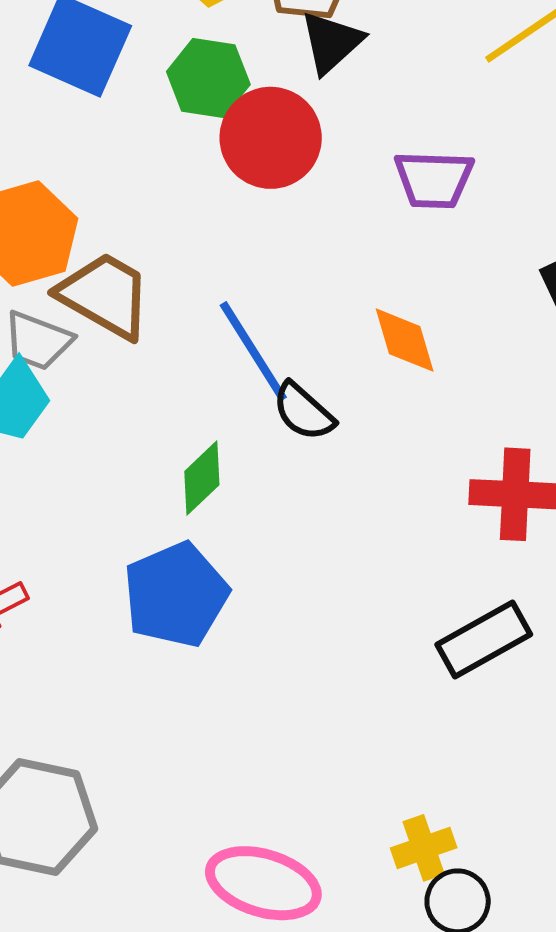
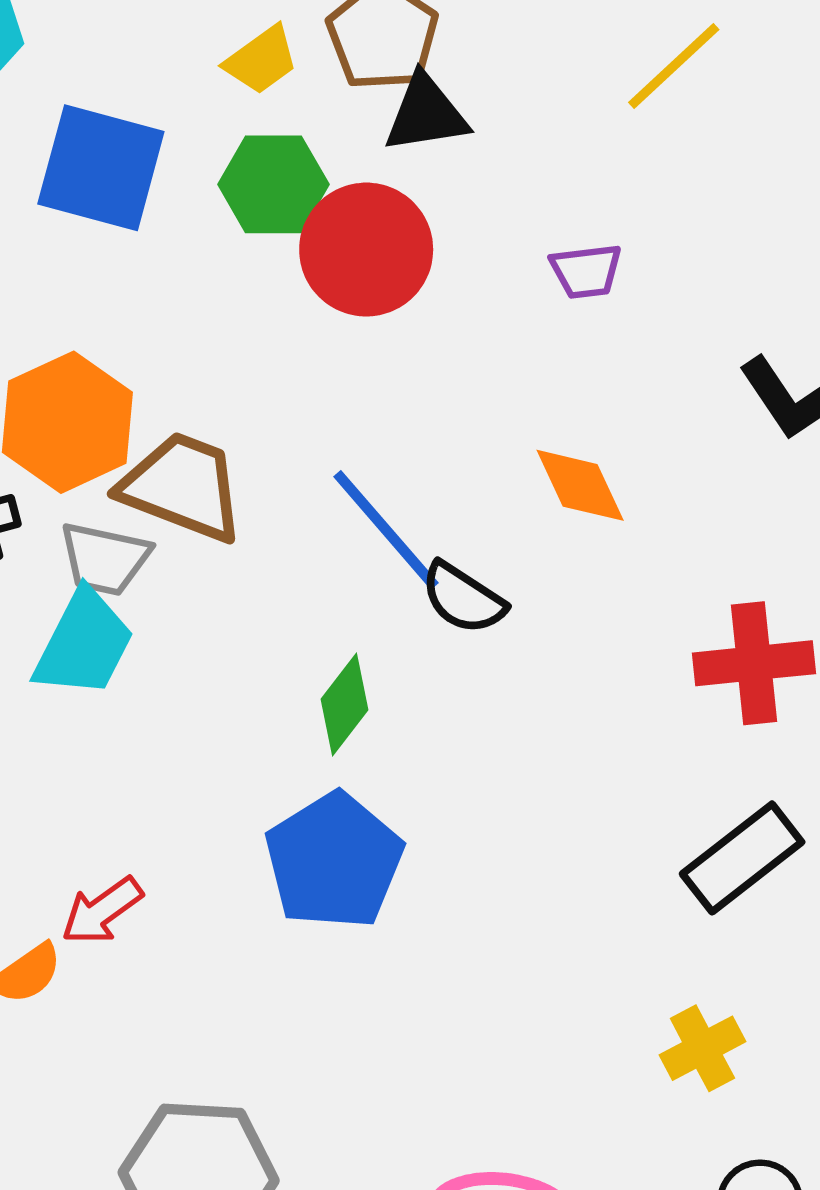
black triangle: (331, 42) -> (426, 114), turned 42
purple trapezoid: (434, 179) -> (586, 271), size x0.7
yellow cross: (424, 848) -> (702, 1048), moved

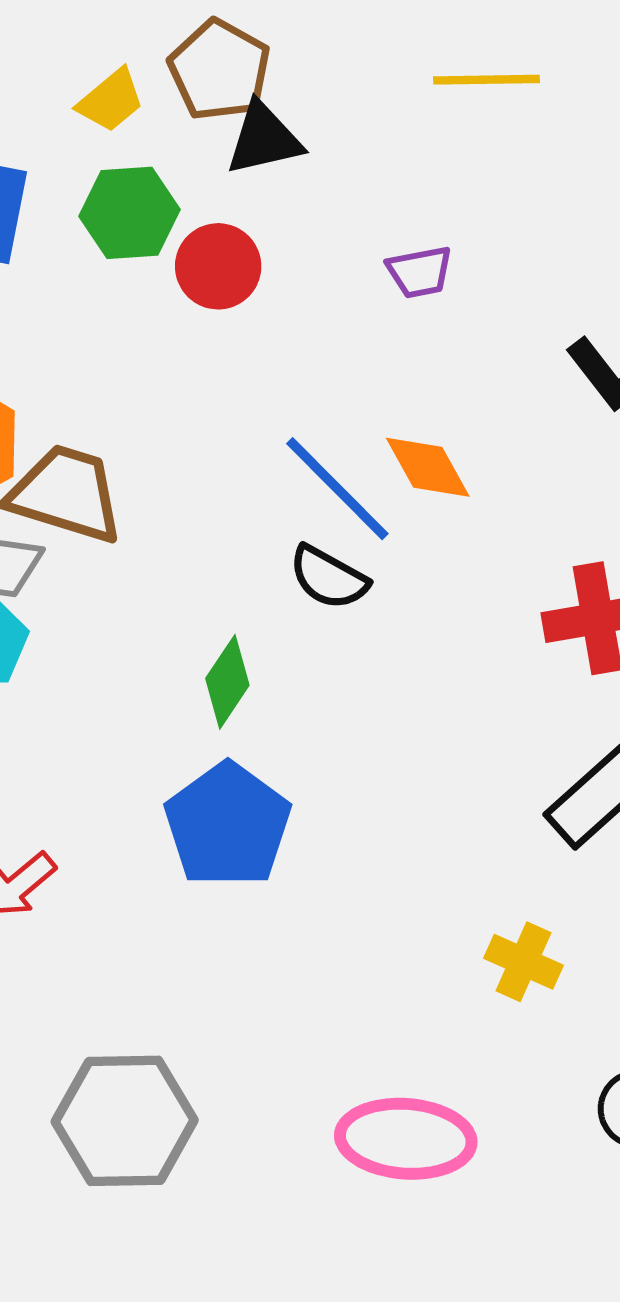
yellow line: (674, 66) -> (486, 80), turned 46
red circle: (366, 250) -> (218, 266), size x0.7
blue line: (386, 530) -> (337, 489), moved
yellow cross: (702, 1048) -> (523, 962), moved, turned -34

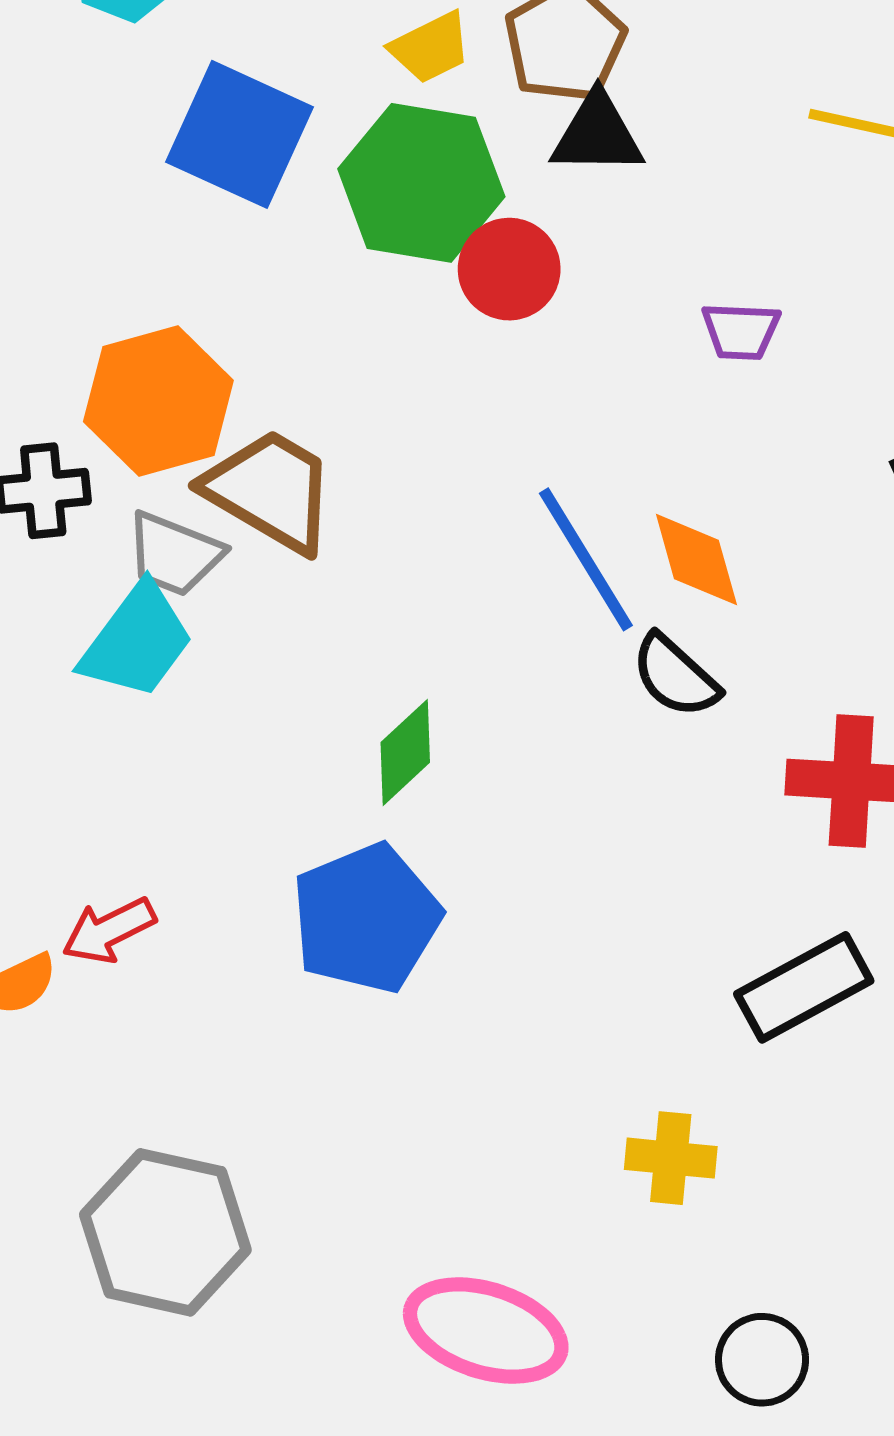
green hexagon: (130, 213) -> (421, 183), size x1.4
black semicircle: (328, 577) -> (675, 676), moved
yellow cross: (523, 962) -> (671, 1158), turned -32

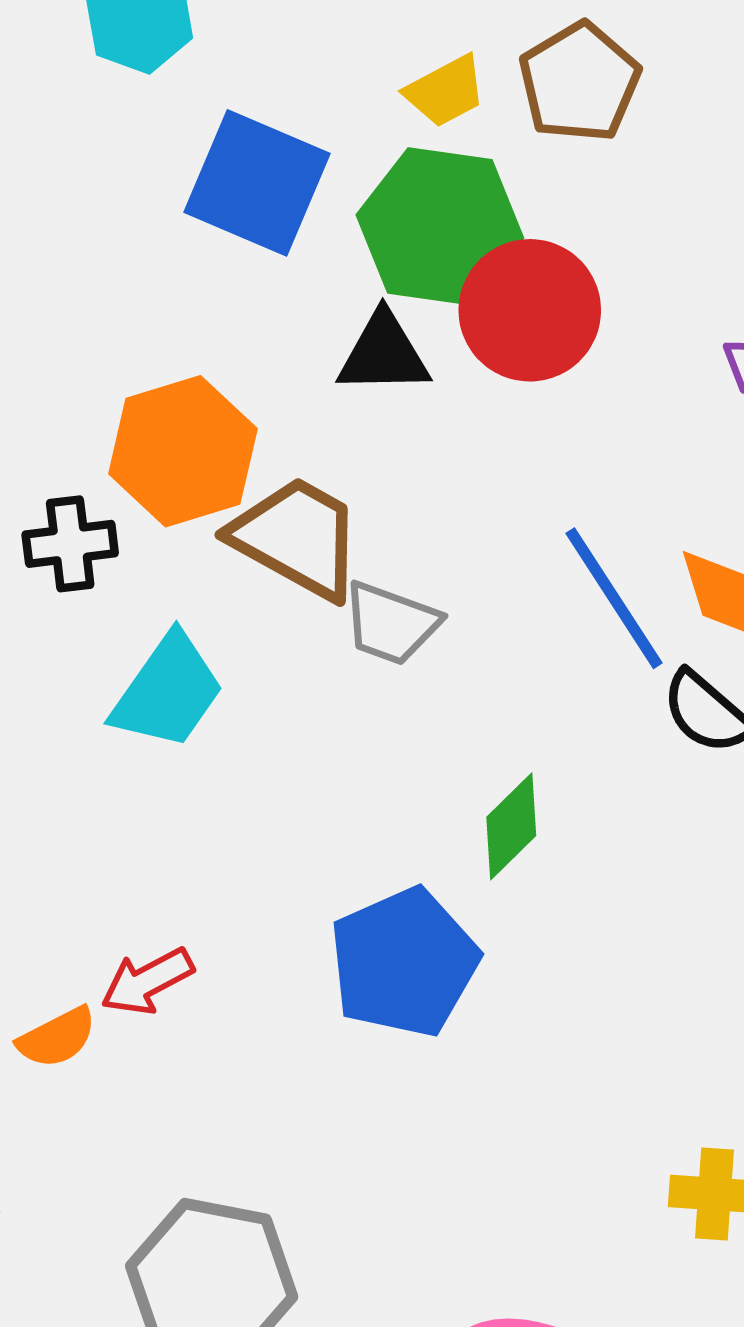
black triangle: (597, 134) -> (384, 354), moved
red circle: (509, 269) -> (530, 310), size x1.4
gray trapezoid: (174, 554) -> (391, 623), moved
green diamond: (405, 752) -> (511, 826), moved

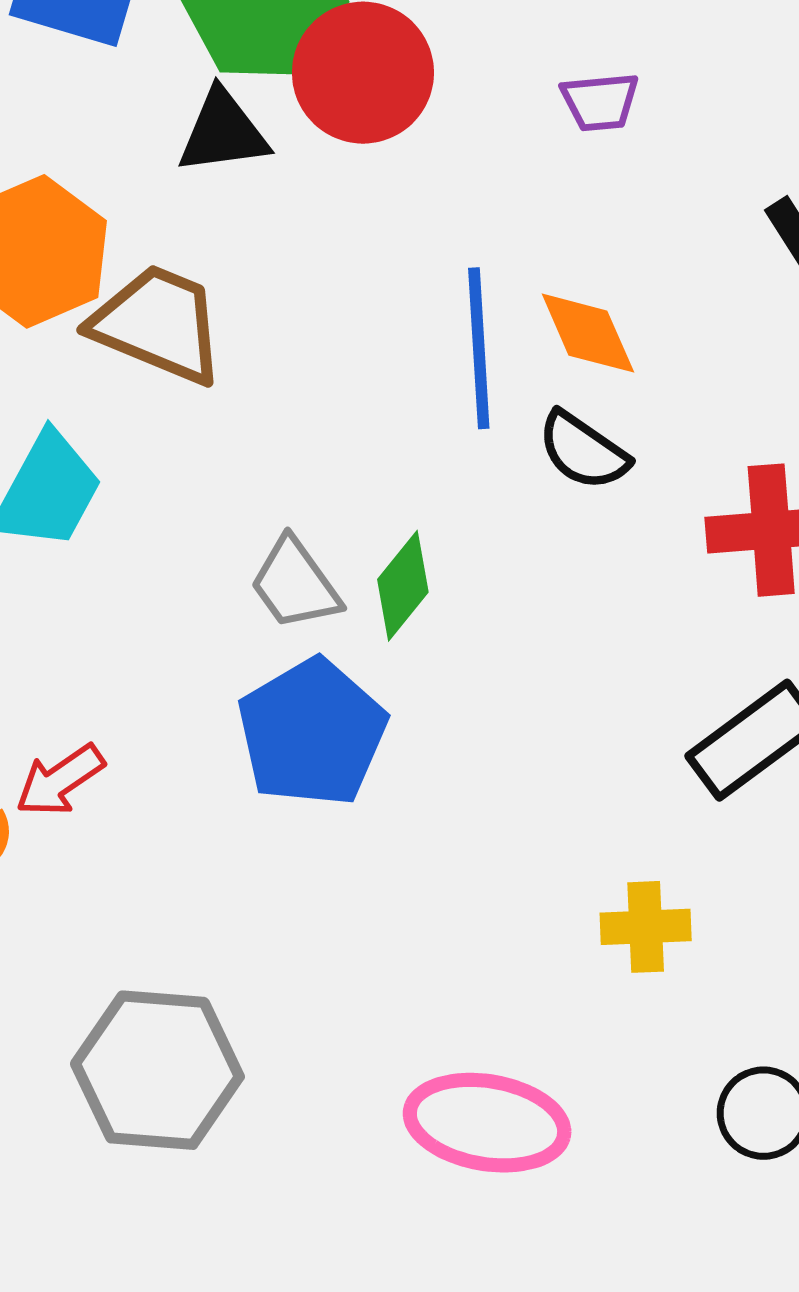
blue line: (614, 598) -> (479, 348), turned 36
gray trapezoid: (391, 623) -> (295, 584), moved, turned 41

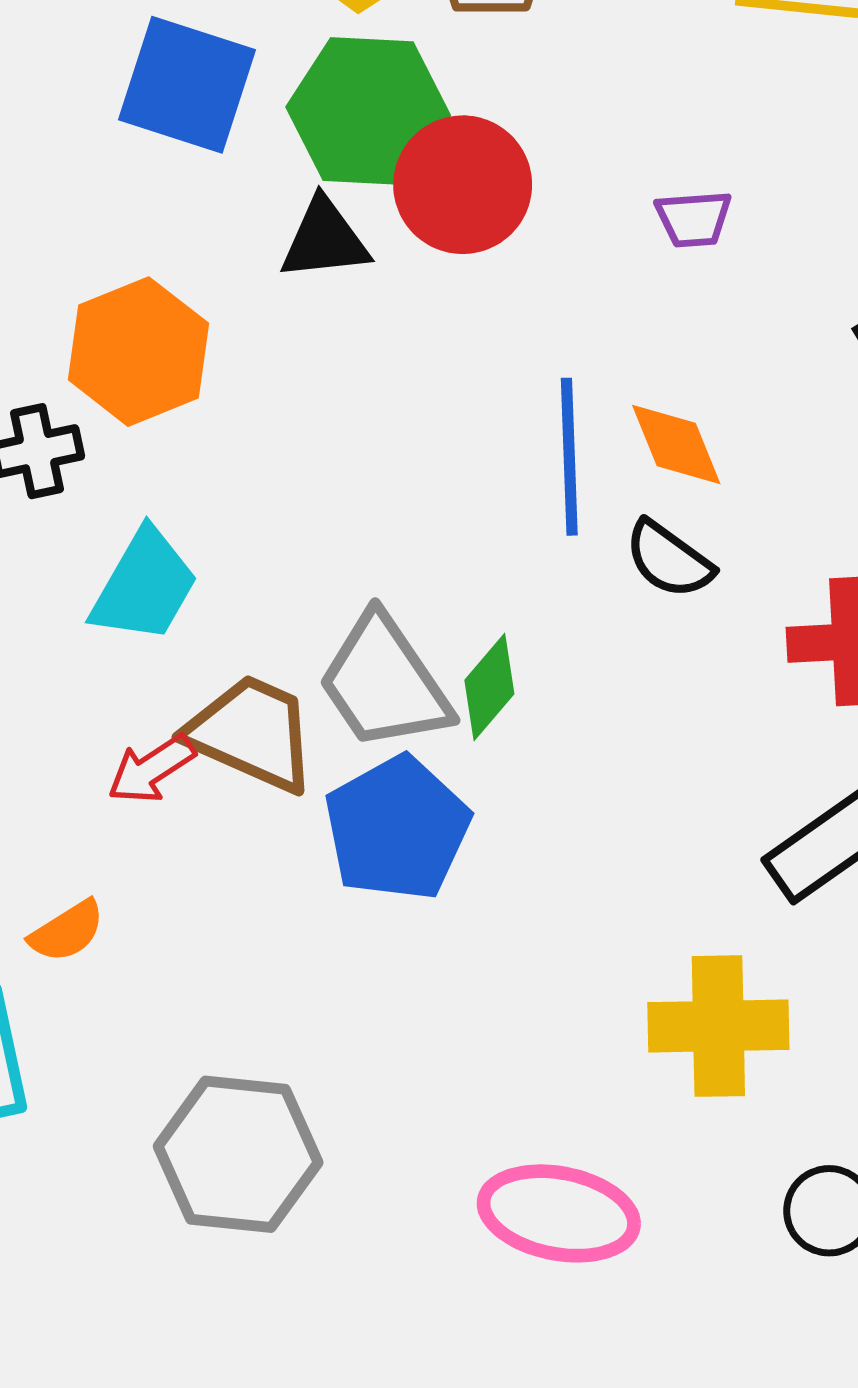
brown trapezoid: (158, 324) -> (252, 733), moved
gray trapezoid: (295, 584) -> (384, 683), size x1.5
red arrow: (60, 780) -> (151, 769), moved
yellow cross: (646, 927) -> (718, 1026), size x1.6

